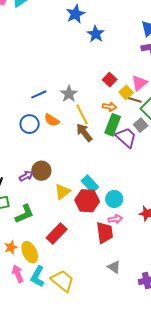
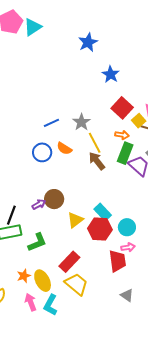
blue star: (96, 34) -> (111, 74), moved
red square: (110, 80) -> (122, 108), size x1.5
yellow trapezoid: (62, 281) -> (76, 284), moved

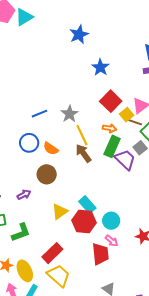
orange semicircle: (64, 148) -> (51, 149), moved
brown circle: (54, 199) -> (47, 174), moved
pink arrow: (128, 247) -> (112, 241), turned 48

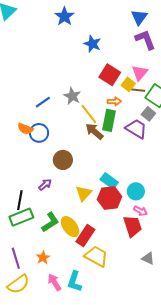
green rectangle: (112, 146) -> (109, 120), moved
orange semicircle: (51, 149) -> (25, 129), moved
yellow ellipse: (25, 271) -> (70, 227), moved

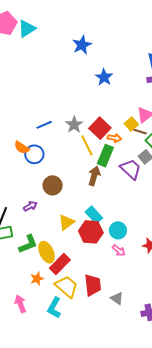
red square: (110, 75) -> (100, 128), moved
brown arrow: (94, 131) -> (94, 176), moved, turned 54
red trapezoid: (133, 226) -> (93, 285), moved
orange star: (43, 258) -> (37, 279), moved
cyan L-shape: (75, 281) -> (54, 308), moved

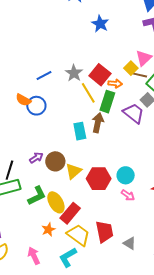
brown circle: (53, 185) -> (55, 161), moved
cyan rectangle: (94, 215) -> (80, 131), moved, turned 36
cyan L-shape: (54, 308) -> (68, 257), turned 35

